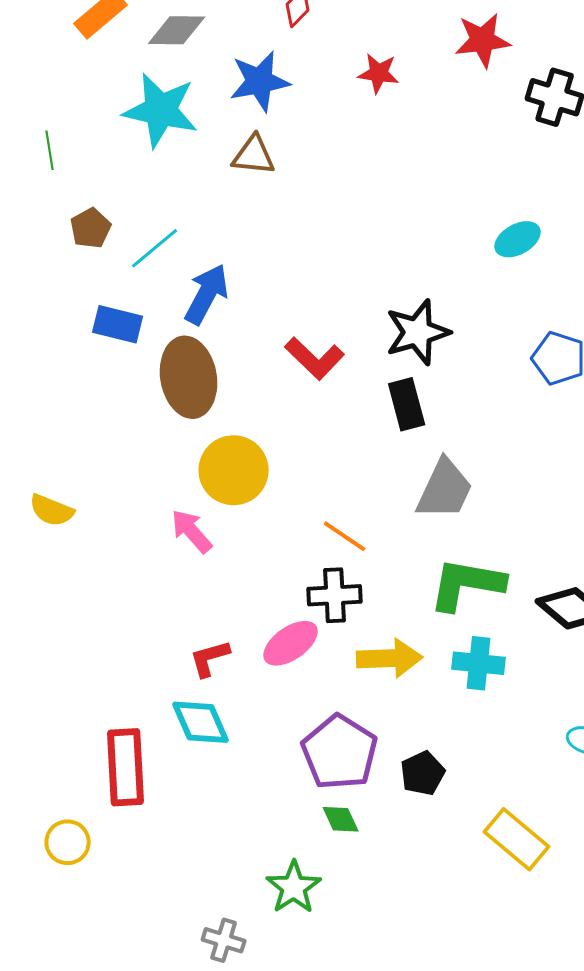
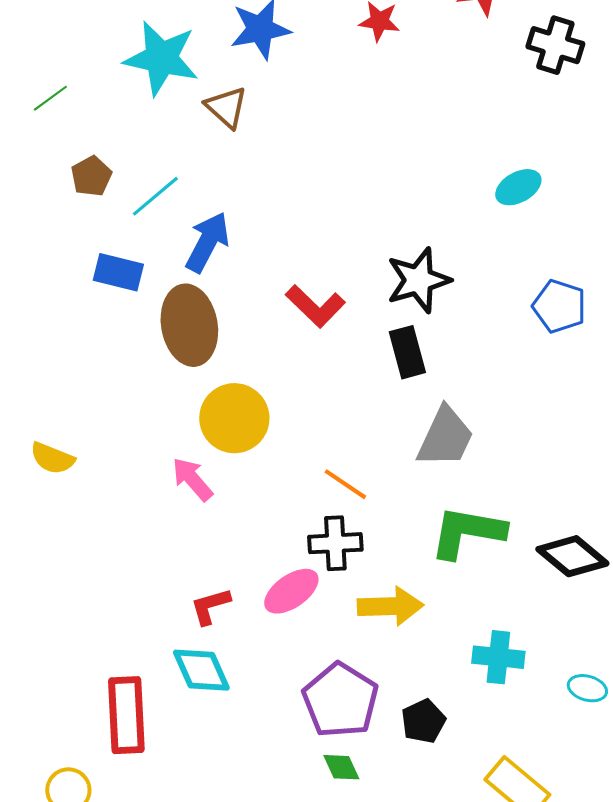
green line: (50, 150) -> (50, 98), turned 63
brown triangle: (254, 155) -> (226, 107), moved, turned 36
cyan cross: (479, 663) -> (498, 657), moved

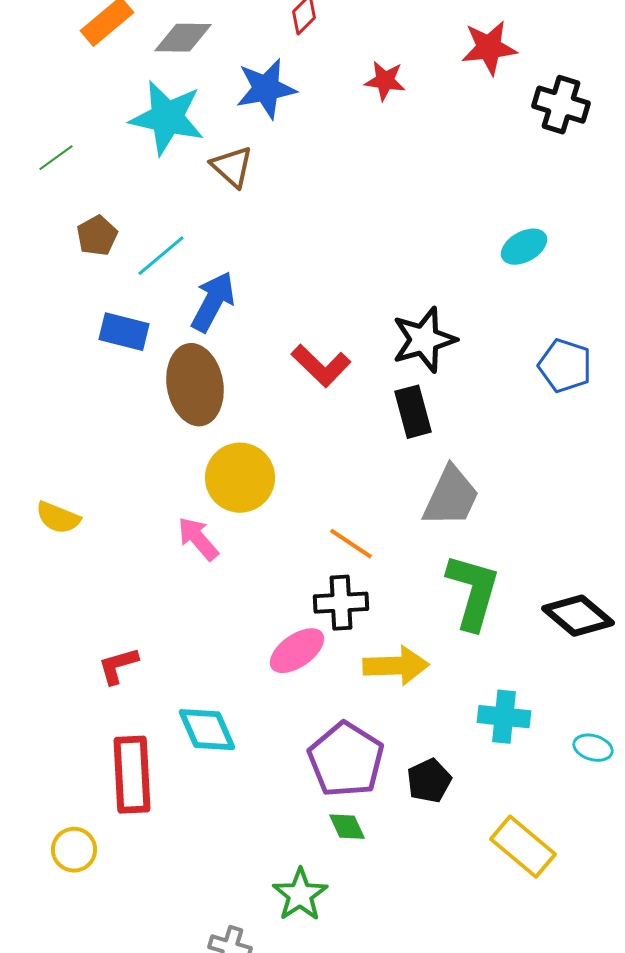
green L-shape: (467, 532) -> (473, 592), turned 96
red L-shape: (210, 606) -> (118, 666), moved

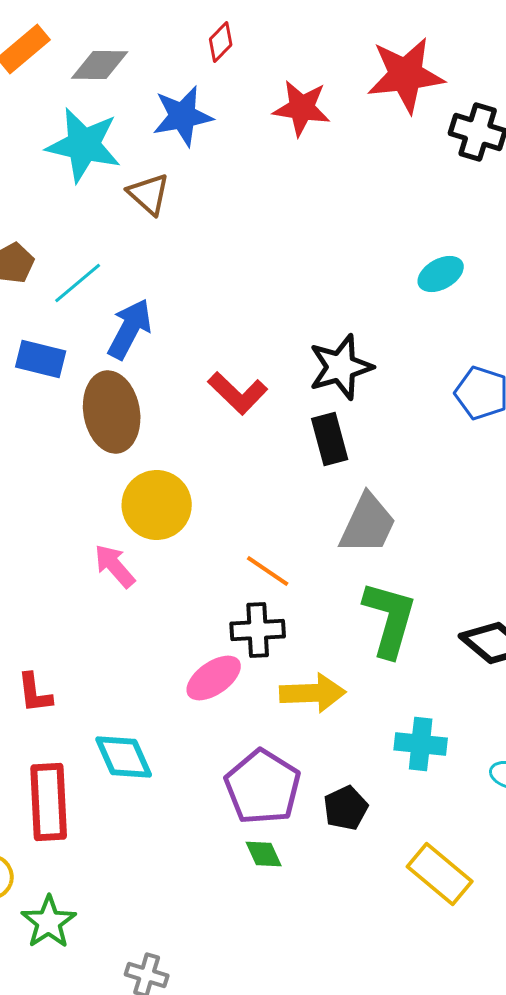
red star: (489, 48) -> (406, 75), size x1.4
red star: (385, 81) -> (302, 108), size x1.4
red L-shape: (118, 666) -> (35, 693), turned -81
green star: (300, 895) -> (49, 922), moved

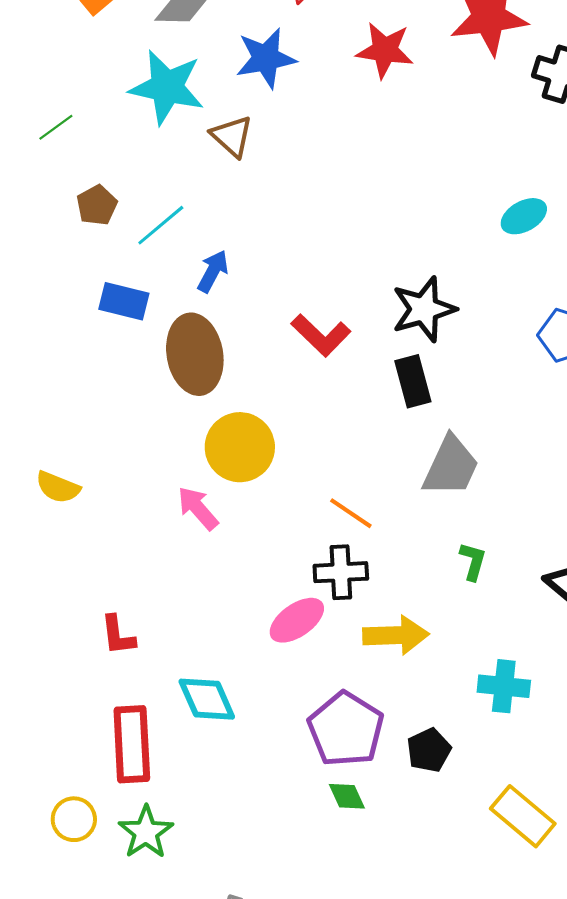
blue arrow: (130, 329) -> (213, 271), size x0.7
green L-shape: (390, 619) -> (473, 561), size x0.5
green star: (49, 922) -> (146, 832), moved

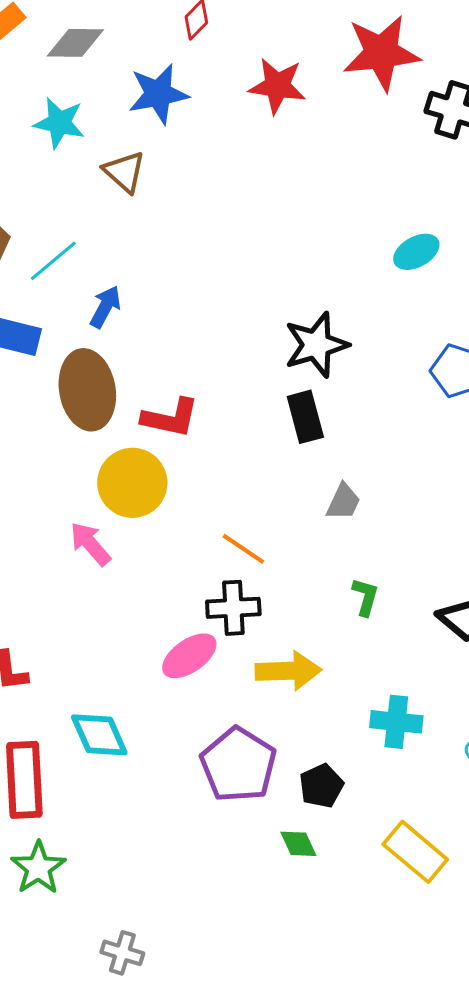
cyan star: (167, 87) -> (59, 123), size x0.7
red L-shape: (321, 335) -> (170, 418), moved, turned -32
gray trapezoid: (451, 466) -> (343, 502), size x0.6
green diamond: (347, 796) -> (298, 844), moved

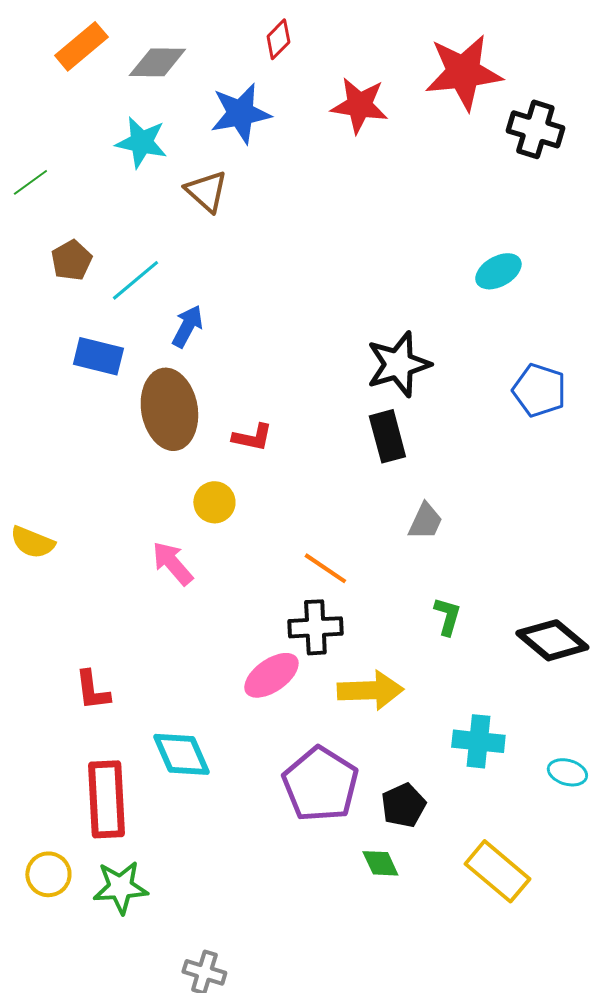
red L-shape: (170, 418) -> (252, 437), size x0.7
yellow circle: (132, 483) -> (214, 502), size x0.6
green star: (38, 868) -> (120, 887), turned 30

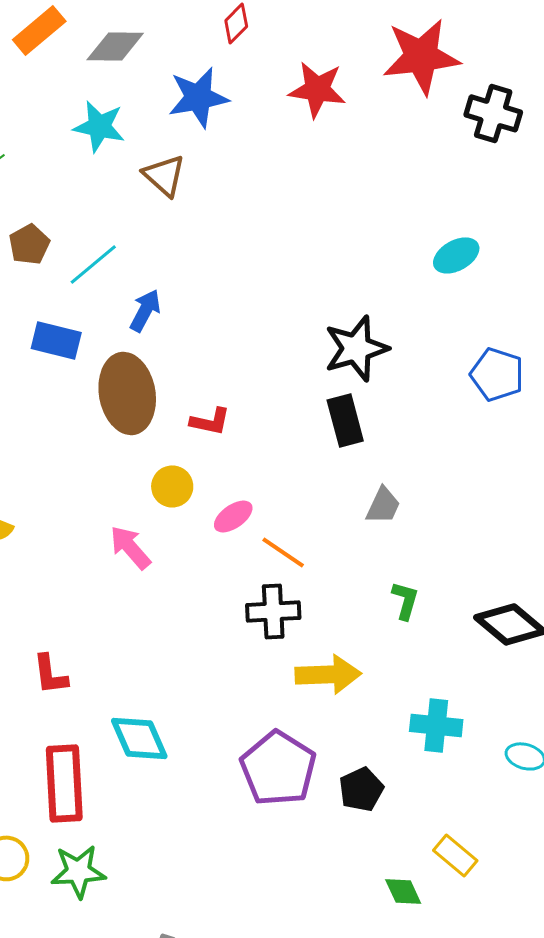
pink ellipse: (271, 675) -> (233, 516), moved, size x0.7
green diamond: (380, 863) -> (403, 891), moved
yellow rectangle: (497, 871) -> (455, 855), size x0.7

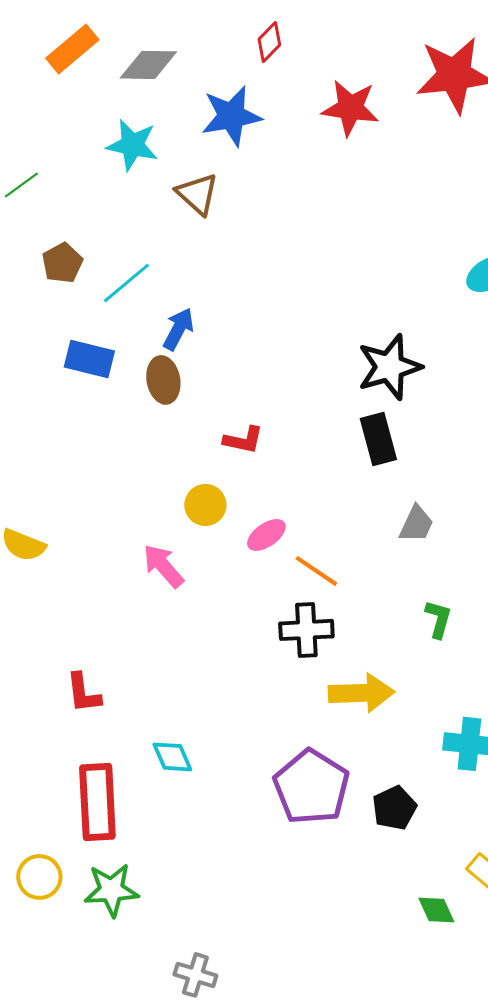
brown ellipse: (127, 393) -> (163, 380), moved, size x0.6
cyan diamond: (139, 738) -> (172, 757), size x0.7

